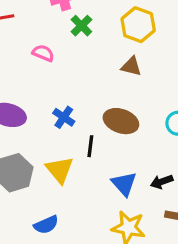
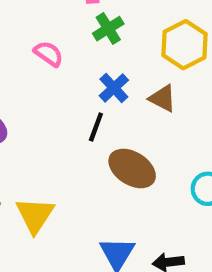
blue cross: (64, 117) -> (114, 88), moved
black line: (90, 146) -> (96, 127), moved

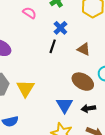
brown triangle: (163, 98) -> (84, 49), moved
brown ellipse: (132, 168) -> (83, 82), moved

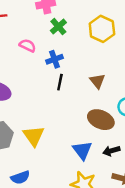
blue cross: (60, 28) -> (54, 59), moved, turned 32
brown triangle: (84, 49) -> (97, 81), turned 32

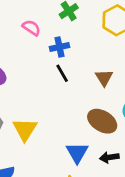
black line: (60, 82) -> (62, 73), turned -49

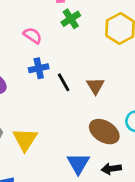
blue cross: (59, 47) -> (39, 68), moved
brown triangle: (104, 78) -> (95, 86), moved

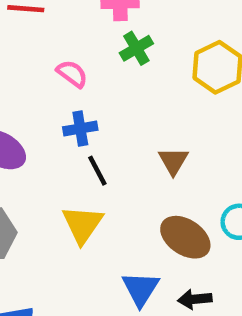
black line: (64, 82) -> (97, 171), moved
yellow triangle: (25, 139) -> (82, 224), moved

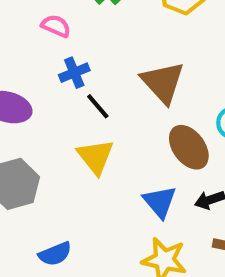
brown triangle: (173, 161) -> (163, 82), size x1.6
brown ellipse: (185, 237) -> (189, 147), turned 33

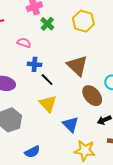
blue cross: (74, 73) -> (35, 64), turned 32
blue triangle: (160, 202) -> (70, 124), moved

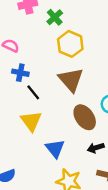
yellow hexagon: (83, 21) -> (70, 44), moved
green cross: (47, 24) -> (55, 17), moved

